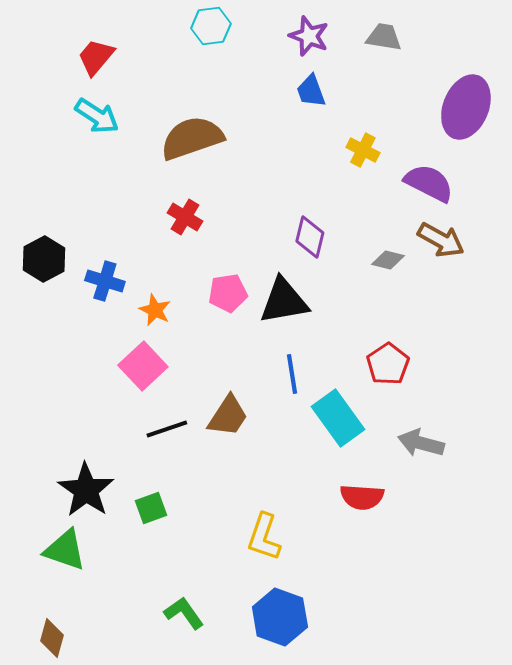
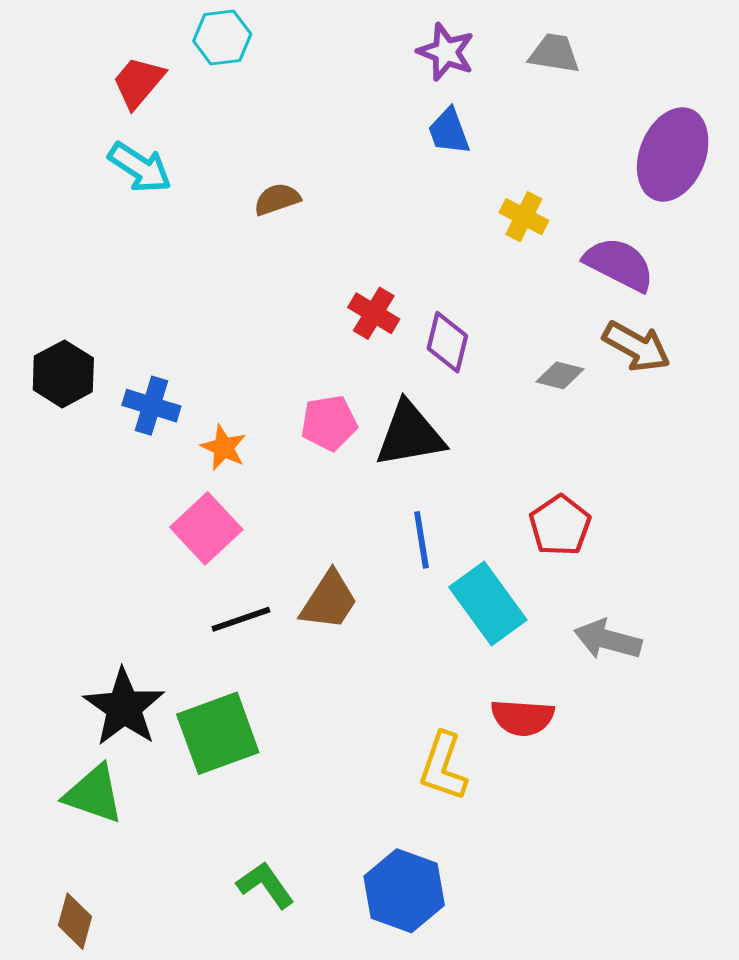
cyan hexagon: (211, 26) -> (222, 38), moved
brown semicircle: (192, 138) -> (277, 199), size x0.5
red cross: (185, 217) -> (374, 313), moved
green square: (151, 508) -> (218, 733), size x1.8
yellow L-shape: (264, 537) -> (443, 767), moved

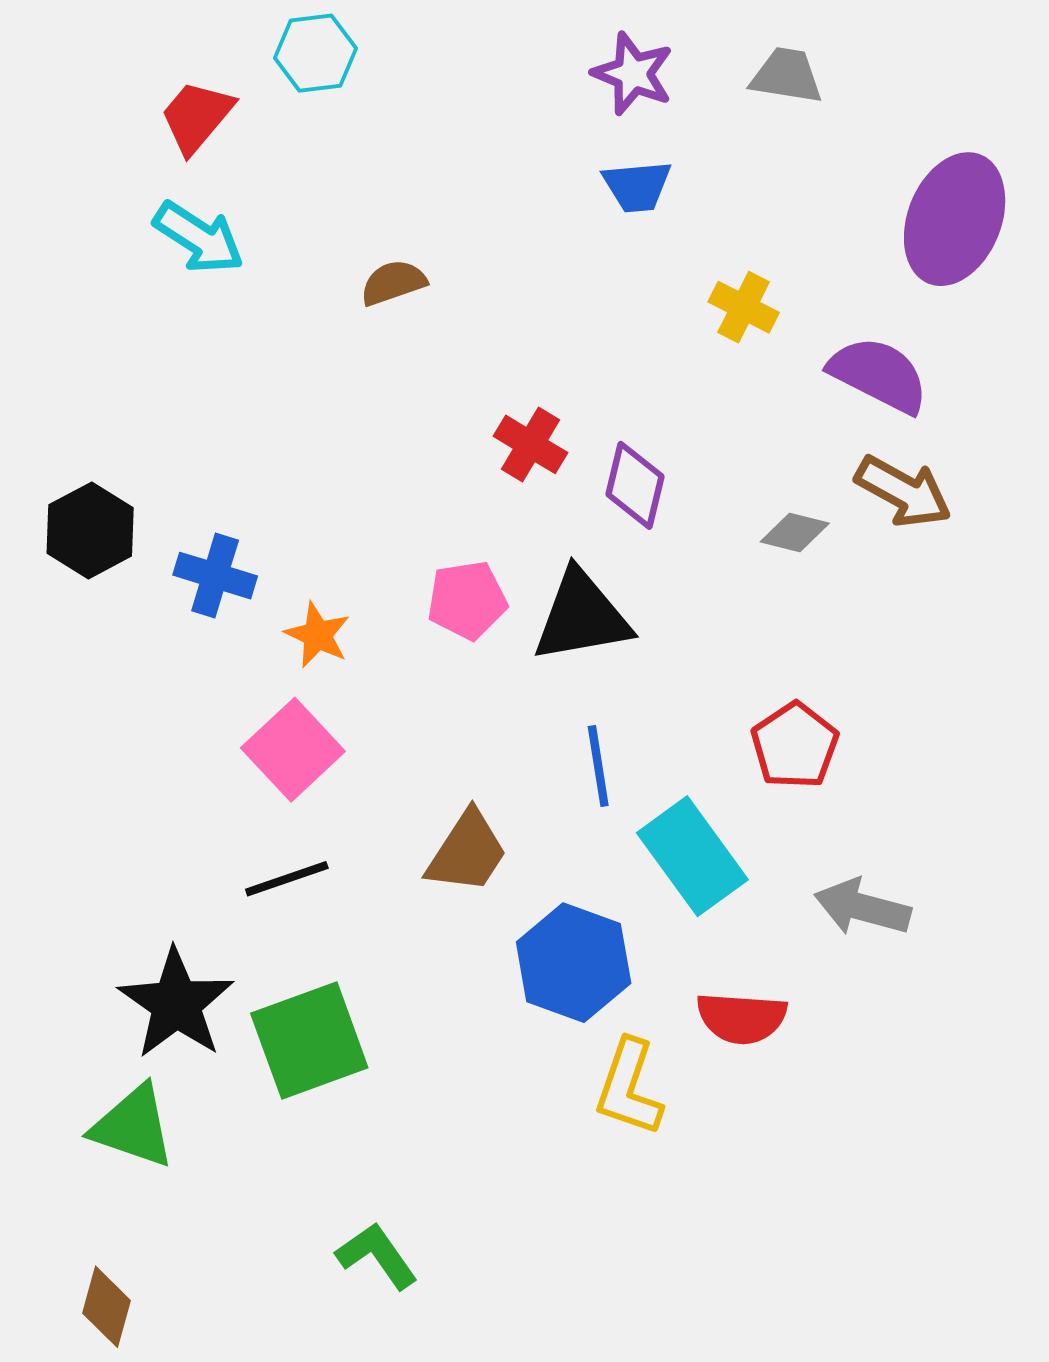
blue trapezoid: (449, 131) -> (637, 186), turned -75
black line: (241, 619) -> (287, 879), moved
blue hexagon: (404, 891) -> (574, 963), moved

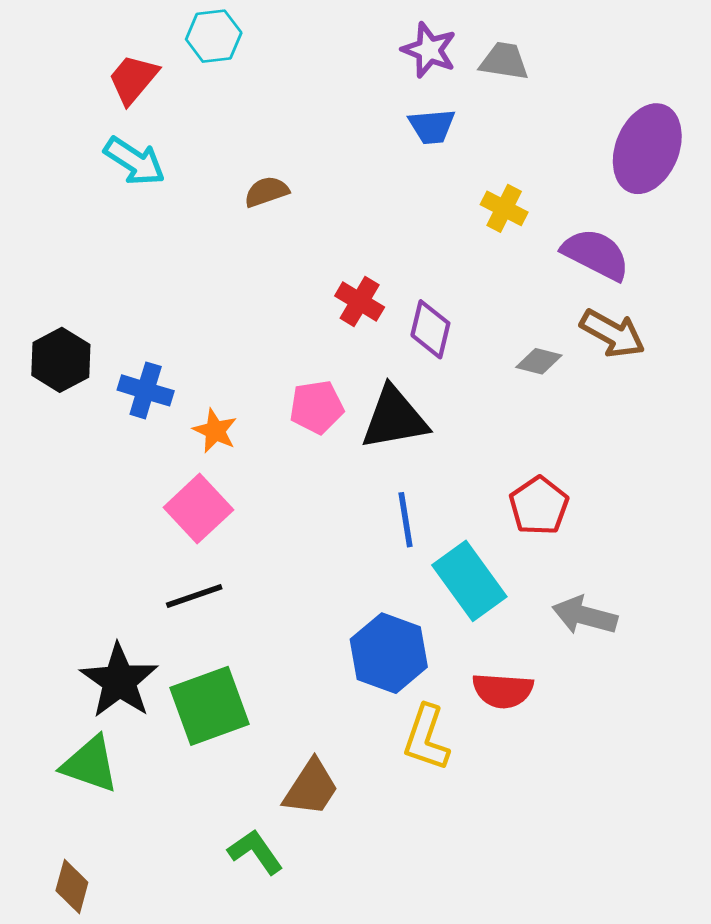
gray trapezoid: (787, 76) -> (504, 61), moved
brown trapezoid: (467, 852) -> (311, 788), moved

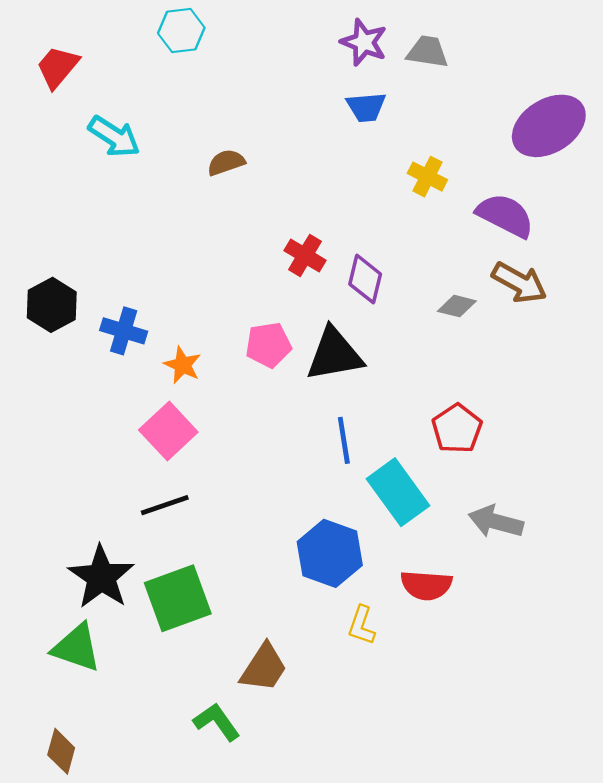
red trapezoid: (133, 79) -> (58, 67), moved
purple ellipse: (647, 149) -> (549, 126), turned 36
yellow L-shape: (426, 738) -> (362, 625), size x0.7

